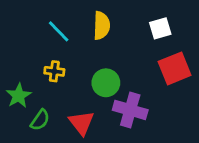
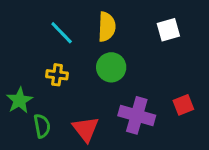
red square: (175, 68) -> (183, 105), moved, size x0.6
green circle: (106, 83) -> (111, 67), moved
green semicircle: (40, 120) -> (42, 126), turned -45

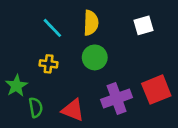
red square: (183, 105) -> (156, 90), size x1.6
purple cross: (137, 115) -> (117, 99), turned -36
red triangle: (86, 129) -> (73, 110), turned -30

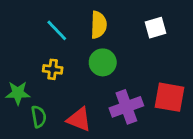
green star: (16, 86) -> (18, 93), turned 30
red square: (156, 90) -> (169, 97), turned 32

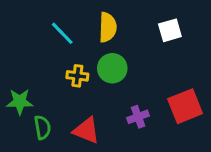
yellow cross: (53, 69) -> (77, 76), moved
red square: (169, 97) -> (185, 106), turned -32
purple cross: (126, 107) -> (138, 117), size x0.6

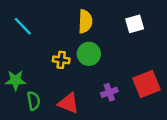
cyan line: (62, 33) -> (23, 26), moved

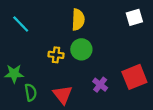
white square: (135, 24) -> (134, 17), moved
purple cross: (109, 92) -> (100, 85), turned -32
red triangle: (68, 103) -> (63, 95), turned 30

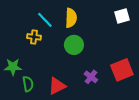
cyan line: (21, 24) -> (45, 20), moved
yellow cross: (56, 55) -> (34, 37), moved
red triangle: (63, 95) -> (57, 86), turned 42

